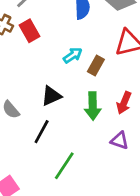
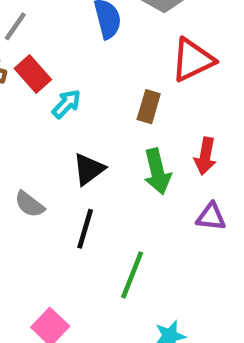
cyan arrow: (73, 55) -> (66, 104), moved

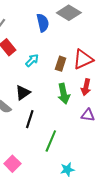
red triangle: (193, 60) -> (83, 59), moved
cyan arrow: (66, 104) -> (32, 60), moved
black triangle: (89, 169) -> (23, 93), moved

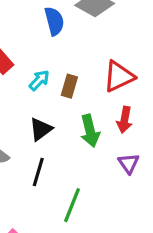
brown rectangle: (61, 64) -> (69, 86), moved
black triangle: (23, 93) -> (41, 129), moved
purple triangle: (88, 115) -> (129, 163), turned 48

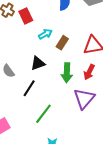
purple triangle: (129, 163) -> (84, 99), size x1.6

